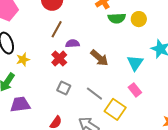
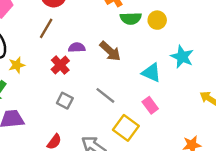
brown line: (57, 29) -> (46, 28), moved
brown arrow: (99, 58) -> (110, 51), moved
cyan triangle: (135, 63) -> (151, 73), turned -42
gray line: (94, 94) -> (105, 95), moved

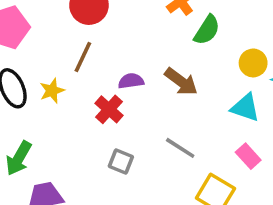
green semicircle: (131, 18) -> (207, 30), turned -50
yellow circle: (157, 20) -> (253, 63), moved
yellow star: (17, 65) -> (52, 91), moved

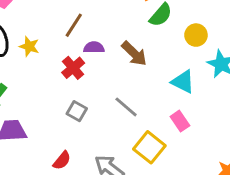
brown line: (83, 57) -> (74, 25), moved
yellow circle: (253, 63) -> (196, 35), moved
yellow star: (52, 91) -> (29, 46), turned 30

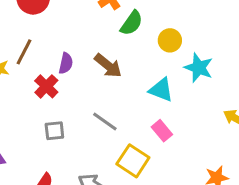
brown line: (74, 25) -> (24, 52), moved
purple semicircle: (94, 47) -> (66, 63), turned 108
gray square: (77, 111) -> (54, 131), turned -30

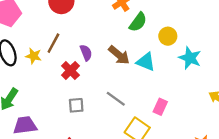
purple semicircle: (66, 63) -> (86, 53), turned -35
cyan triangle: (161, 90) -> (146, 62), moved
pink rectangle: (162, 131) -> (160, 107), turned 63

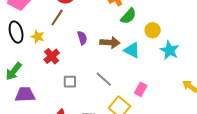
brown line: (53, 43) -> (57, 17), moved
brown arrow: (119, 55) -> (110, 42), turned -42
red cross: (70, 71) -> (52, 56), moved

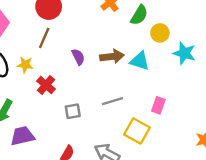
green semicircle: (128, 16) -> (139, 15), moved
gray line: (104, 79) -> (113, 101), turned -48

